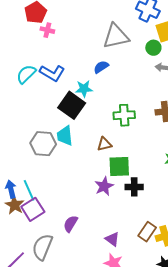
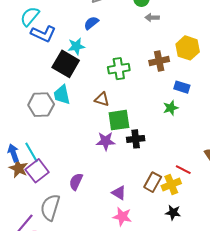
cyan semicircle: (26, 74) -> (30, 16), moved
brown triangle: (104, 144) -> (102, 99), turned 35
purple star: (104, 186) -> (106, 141), turned 30

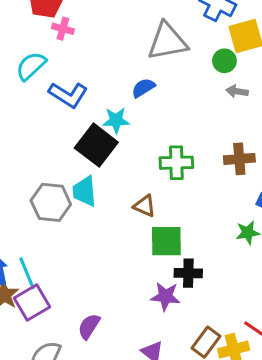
cyan semicircle: (30, 16) -> (31, 66), moved
purple star: (106, 141) -> (165, 296), moved

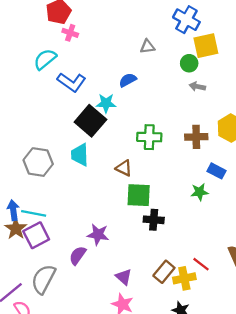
gray triangle: (167, 41) -> (147, 47), size x0.5
gray hexagon: (51, 202) -> (38, 162), moved
cyan line: (27, 273) -> (34, 213), turned -60
purple star: (165, 296) -> (98, 235), moved

